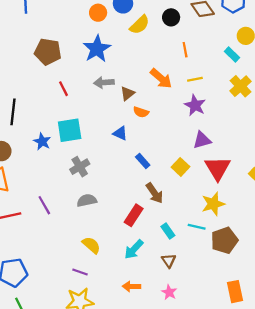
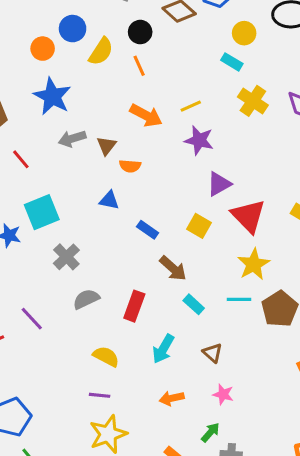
orange line: (185, 50) -> (139, 66), moved
red rectangle: (134, 215) -> (134, 306), moved
cyan rectangle: (168, 231) -> (194, 304), moved

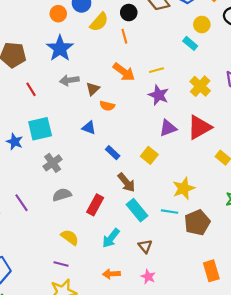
yellow cross: (253, 101) -> (200, 86), moved
red triangle: (248, 216) -> (199, 127), moved, turned 36
cyan rectangle: (194, 304) -> (137, 210), size x1.5

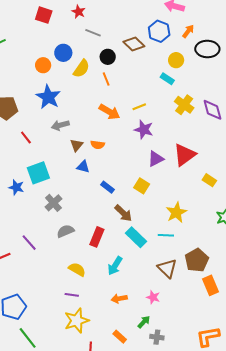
yellow cross: (200, 86) -> (184, 105), moved
brown triangle: (93, 89) -> (77, 145), moved
brown pentagon: (197, 223) -> (197, 260), moved
brown triangle: (145, 246) -> (167, 268), moved, size x1.5

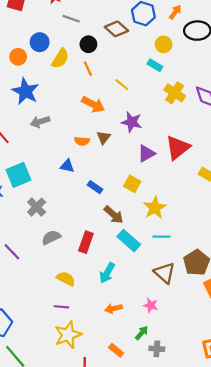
yellow line: (139, 107) -> (122, 85), moved, turned 64
brown triangle: (77, 145) -> (104, 137), moved
yellow star: (176, 212) -> (155, 208), moved

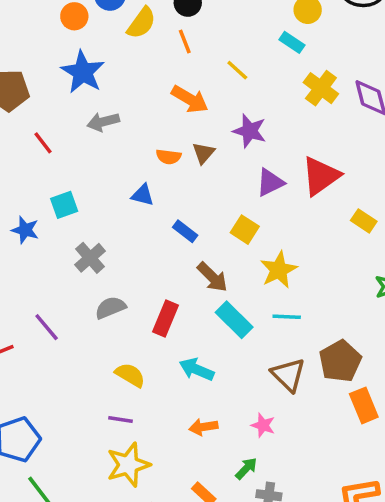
cyan square: (19, 175) -> (64, 205), size x0.7
cyan arrow: (107, 273) -> (197, 369), turned 80

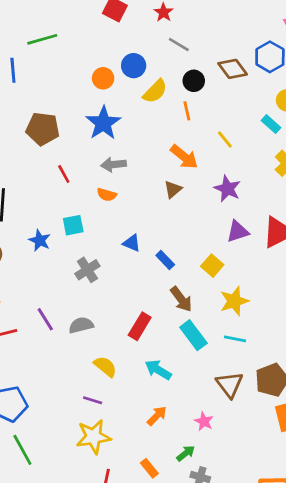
brown triangle: (203, 153) -> (173, 189), moved
orange semicircle: (169, 157) -> (107, 195), moved
blue triangle: (143, 195) -> (132, 243), moved
gray semicircle: (110, 308) -> (81, 325), moved
orange arrow: (203, 427) -> (157, 416), turned 135

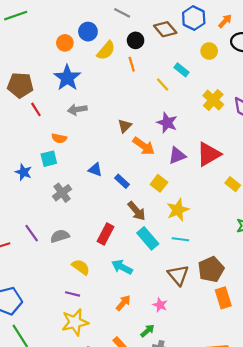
cyan rectangle: (271, 124) -> (181, 70), moved
orange arrow: (184, 157) -> (144, 146), moved
red line: (64, 174) -> (36, 109), moved
orange semicircle: (107, 195) -> (59, 138), moved

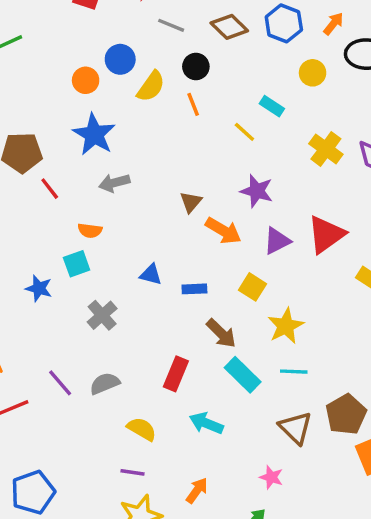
brown diamond: (165, 29) -> (229, 27), moved
blue rectangle: (122, 181) -> (194, 289), turned -40
orange arrow: (123, 303) -> (197, 491), moved

